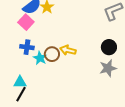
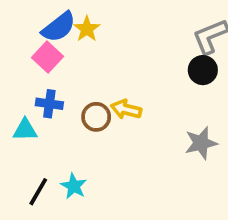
black circle: (109, 47) -> (203, 70), moved
cyan star: (40, 58) -> (74, 186), moved
cyan triangle: (20, 82) -> (25, 130), moved

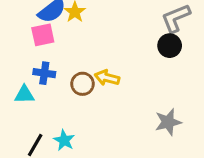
pink square: (48, 57) -> (43, 35), turned 35
gray star: (201, 143) -> (168, 122), moved

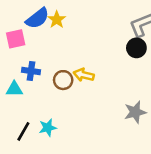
pink square: (43, 35) -> (16, 39), moved
cyan star: (64, 140) -> (48, 128), turned 30

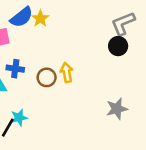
yellow arrow: (84, 75) -> (67, 72), turned 66
cyan star: (48, 128) -> (19, 118), moved

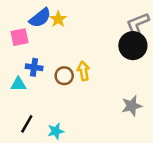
black circle: (118, 46) -> (133, 46), size x1.5
cyan star: (19, 118) -> (56, 131), moved

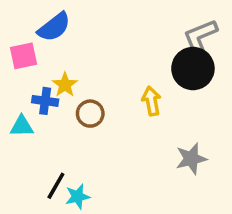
yellow star: (58, 19) -> (65, 85), moved
yellow arrow: (83, 71) -> (152, 101), moved
black line: (27, 124) -> (56, 186), moved

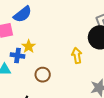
brown circle: (90, 114) -> (43, 75), moved

